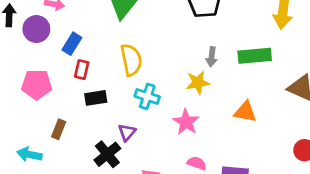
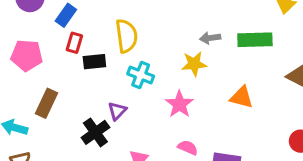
gray arrow: (212, 57) -> (210, 38), turned 72
black rectangle: (96, 98) -> (94, 62), moved
brown rectangle: (59, 129) -> (47, 103), size x1.4

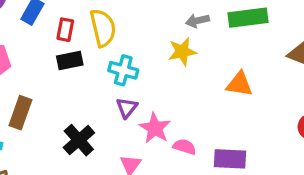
red rectangle: (74, 43) -> (65, 30), moved
pink star: (179, 104) -> (155, 128), moved
purple triangle: (117, 111) -> (127, 108), moved

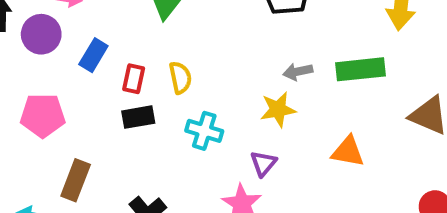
yellow semicircle: (103, 28) -> (180, 78), size x0.7
purple triangle: (127, 108) -> (263, 163), moved

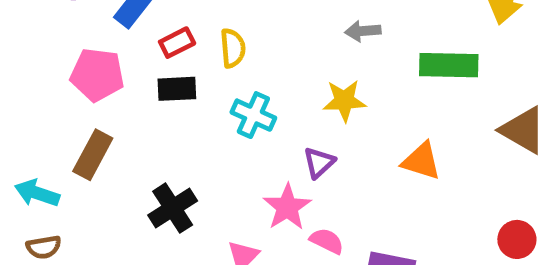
gray arrow: (298, 72) -> (363, 31), moved
red rectangle: (134, 79) -> (177, 43), turned 44
pink pentagon: (43, 115) -> (97, 75), moved

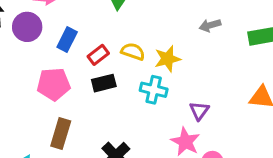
yellow semicircle: (233, 48) -> (133, 52), turned -55
yellow star: (344, 101) -> (167, 59), moved

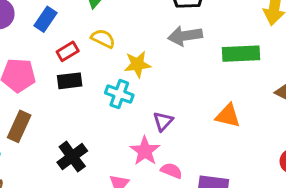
gray arrow: (210, 25) -> (185, 36), size x1.5
blue rectangle: (67, 40) -> (46, 19), moved
yellow semicircle: (133, 52) -> (103, 39), moved

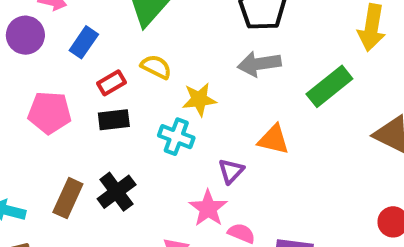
green rectangle: (241, 54) -> (329, 86), turned -36
orange triangle: (228, 116) -> (274, 140), moved
brown rectangle: (19, 126) -> (68, 198), moved
black cross: (72, 157) -> (117, 192), moved

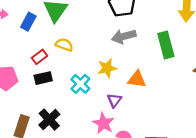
blue rectangle: (84, 42) -> (28, 22), moved
green rectangle: (329, 86) -> (166, 45), turned -60
yellow star: (199, 99) -> (107, 68), moved
cyan cross: (176, 137) -> (80, 84), turned 30

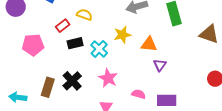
black rectangle: (43, 78) -> (75, 43), moved
purple triangle: (114, 100) -> (160, 65), moved
pink star: (103, 123) -> (108, 78), moved

